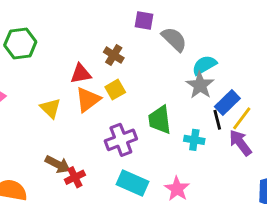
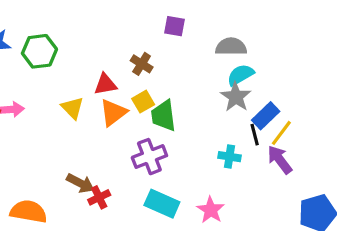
gray semicircle: (174, 39) -> (231, 47), moved, turned -44
yellow triangle: (50, 108) -> (72, 108), moved
green trapezoid: (160, 120) -> (164, 116), moved

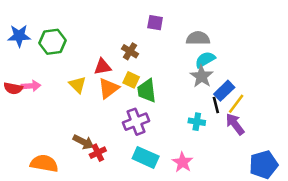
yellow square: (143, 102) -> (131, 80), turned -35

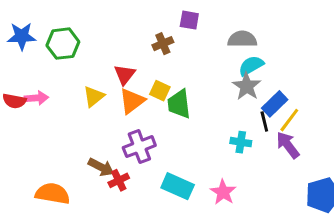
brown cross: (130, 51) -> (163, 44), moved, turned 35
red triangle: (103, 67) -> (125, 74), turned -42
yellow triangle: (78, 85) -> (94, 97), turned 36
purple cross: (136, 122) -> (139, 147), moved

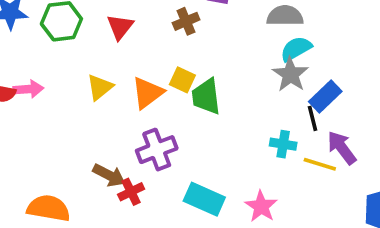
red triangle: (125, 74) -> (120, 27), moved
yellow line: (289, 120) -> (320, 164), moved, turned 70

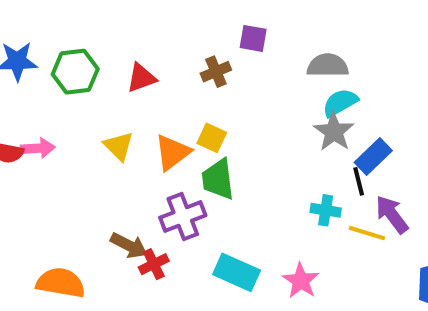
red triangle: (120, 27) -> (141, 78), turned 32
yellow triangle: (100, 87) -> (119, 146), turned -36
green trapezoid: (206, 96) -> (218, 179), moved

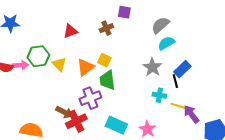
gray semicircle: (328, 65) -> (160, 25), turned -42
green hexagon: (75, 72) -> (38, 56), moved
gray star: (334, 132) -> (152, 67), moved
purple arrow: (392, 214) -> (191, 114), moved
red cross: (154, 264) -> (76, 121), size x1.5

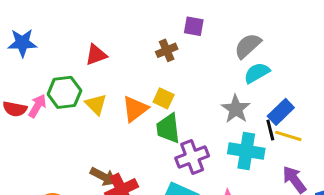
red triangle: (70, 31) -> (96, 55), moved
pink arrow: (20, 65) -> (37, 106), turned -56
cyan cross: (159, 95) -> (246, 151), size x1.6
purple cross: (90, 98) -> (192, 157), moved
yellow line: (179, 106) -> (288, 136), moved

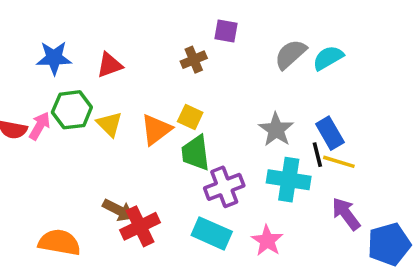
blue star: (22, 43) -> (54, 58), moved
cyan semicircle: (257, 73) -> (328, 58), moved
blue rectangle: (281, 112) -> (330, 133), turned -76

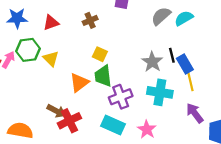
brown cross: (194, 60) -> (90, 20), moved
orange triangle: (156, 130) -> (79, 83), moved
black line: (317, 155) -> (172, 55), moved
yellow line: (339, 162) -> (190, 81), turned 60

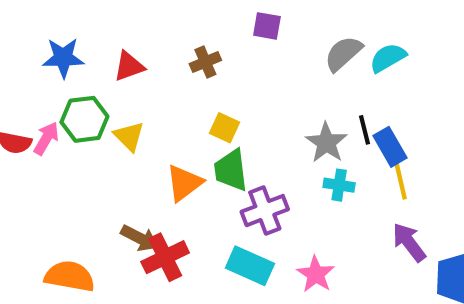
cyan cross: (160, 92) -> (339, 185), moved, size x0.6

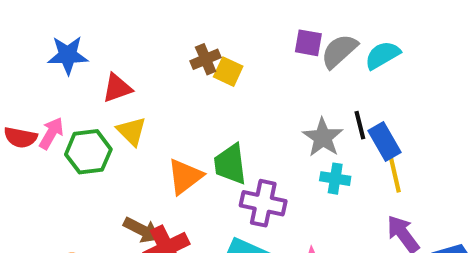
purple square: (267, 26) -> (308, 43), moved
red triangle: (129, 66) -> (117, 88), moved
green hexagon: (84, 119) -> (88, 152), moved
yellow square: (224, 128) -> (228, 72), moved
purple cross: (265, 211) -> (263, 203), turned 33

